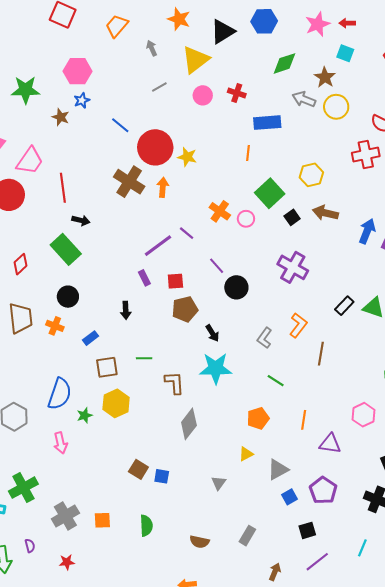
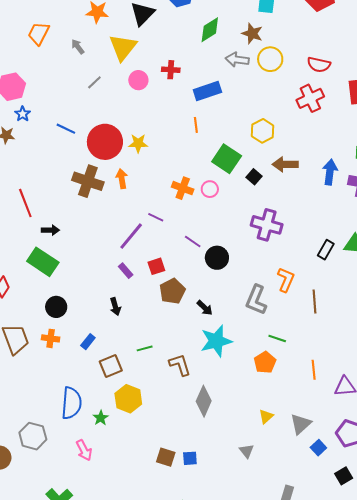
gray L-shape: (265, 338) -> (256, 300), size x1.4
orange pentagon: (258, 418) -> (265, 362), moved

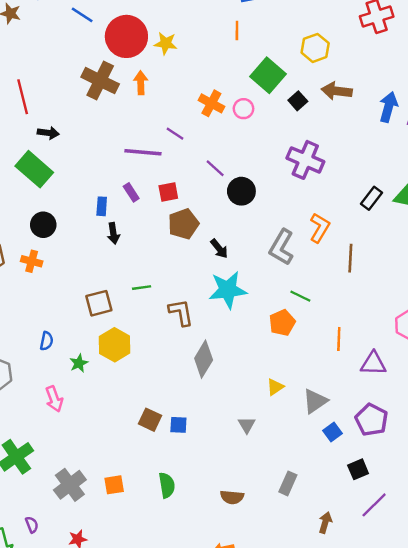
purple line: (131, 236) -> (143, 152), turned 48
blue rectangle: (88, 342) -> (102, 206), moved, turned -42
blue semicircle: (71, 403) -> (47, 341), size x0.5

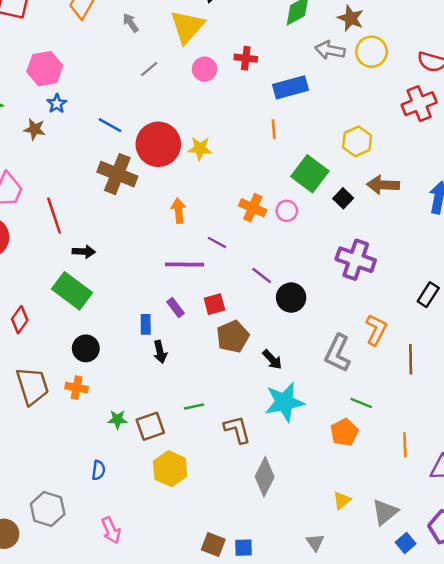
brown cross: (100, 81) -> (117, 174), moved
orange arrow: (141, 83) -> (179, 211), moved
green star: (79, 363) -> (117, 419), moved, turned 30

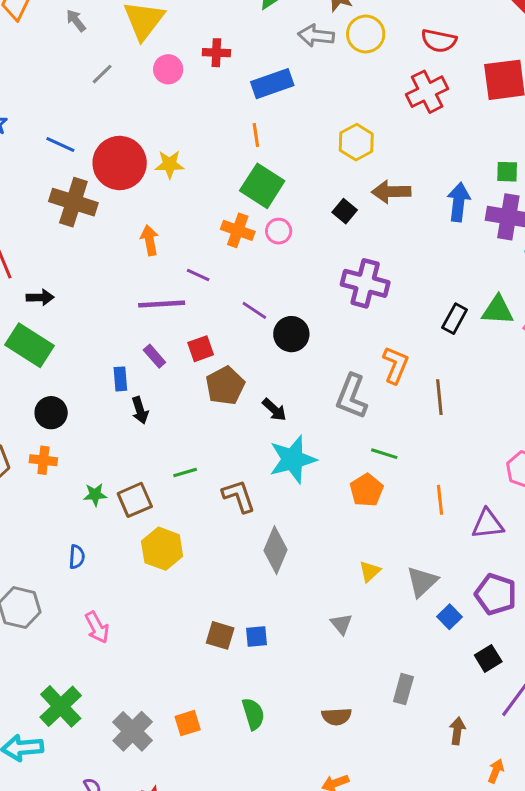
green square: (310, 174) -> (262, 186), moved

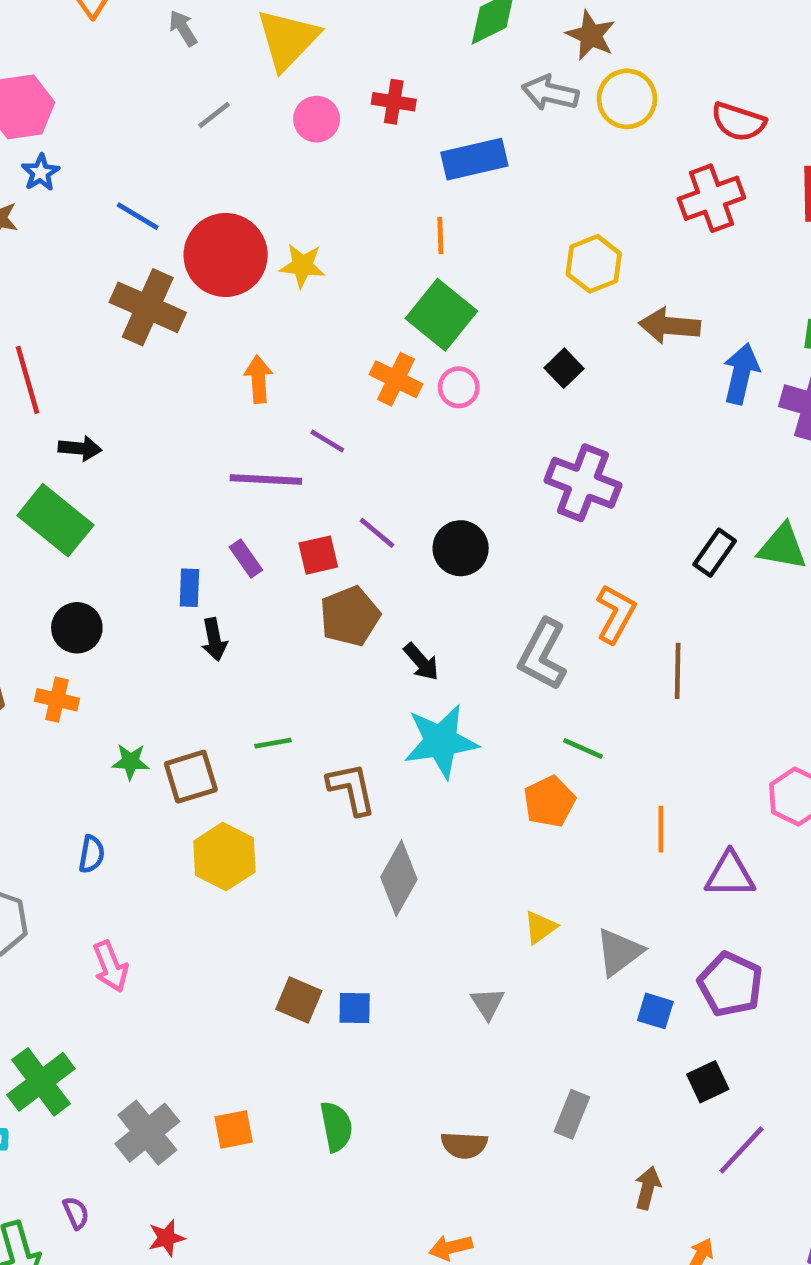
brown arrow: (391, 192) -> (670, 326), moved
purple line: (254, 310) -> (377, 533), moved
blue square: (449, 617) -> (655, 1011), turned -35

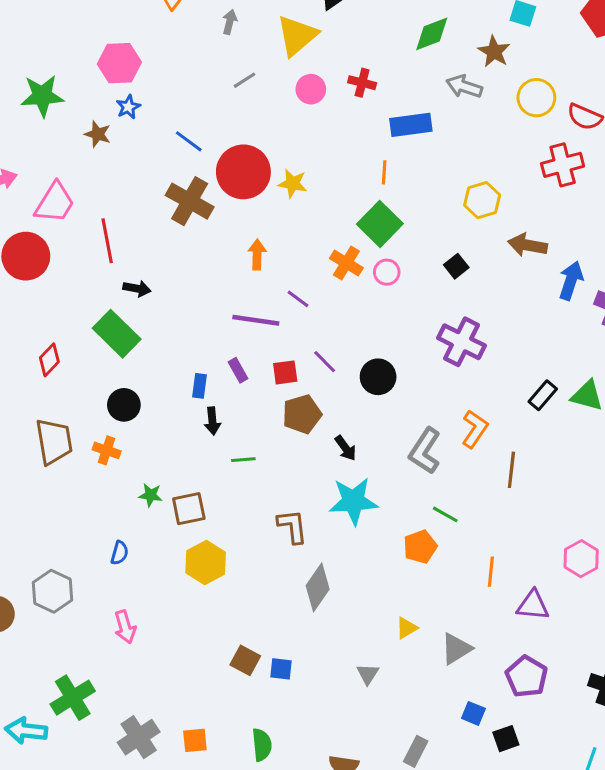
gray arrow: (183, 28) -> (230, 22), turned 40
yellow circle: (627, 99) -> (536, 98), moved
green line: (273, 743) -> (243, 460), moved
blue square: (655, 1011) -> (473, 713), moved

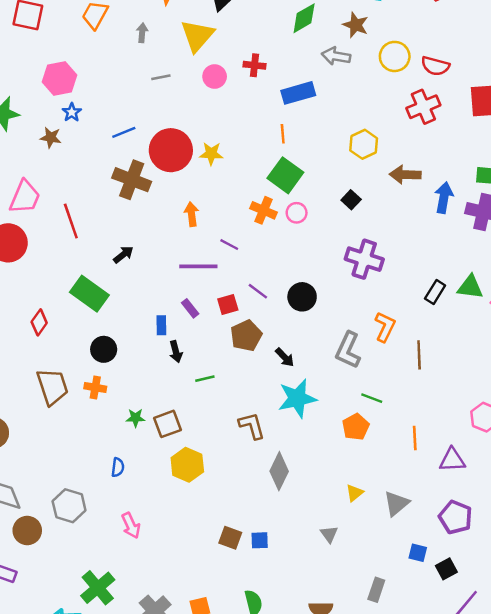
gray line: (244, 80) -> (161, 77), turned 30
blue line: (189, 141) -> (124, 132), turned -50
black arrow: (137, 289) -> (123, 255), moved, turned -40

